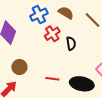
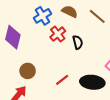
red line: (52, 79) -> (62, 80), turned -40

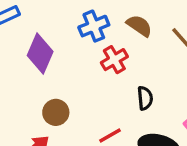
black semicircle: (78, 42) -> (145, 98), moved

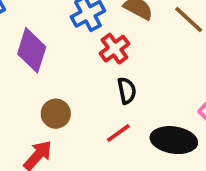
black semicircle: (145, 98) -> (127, 91), moved

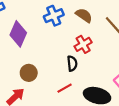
red cross: (115, 49) -> (83, 44), moved

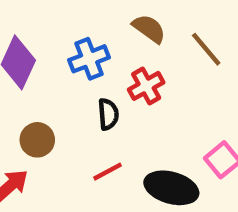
blue cross: (54, 16) -> (89, 59), moved
black semicircle: (72, 63) -> (108, 114), moved

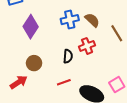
blue cross: (89, 59) -> (70, 20), moved

